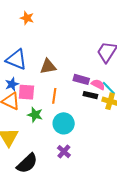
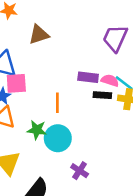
brown triangle: (48, 66) -> (39, 35), moved
pink square: (26, 92) -> (16, 83), moved
cyan circle: (64, 123) -> (58, 138), moved

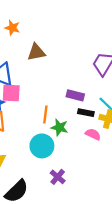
pink semicircle: (110, 80) -> (93, 134), moved
green star: (37, 130) -> (59, 127), moved

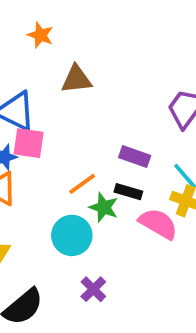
black rectangle: (86, 113) -> (128, 192), moved
orange line: (45, 115) -> (82, 184), turned 42
pink semicircle: (93, 134) -> (158, 224), size x1.5

